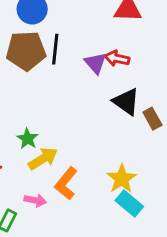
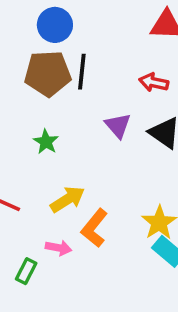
purple triangle: (95, 63) -> (118, 126), moved
green star: (27, 139) -> (46, 142), moved

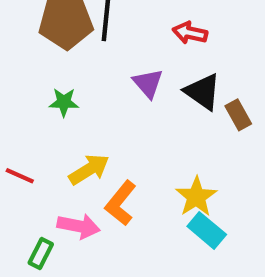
green star: (46, 142) -> (64, 102), turned -30
pink arrow: (59, 248) -> (79, 226), size x1.4

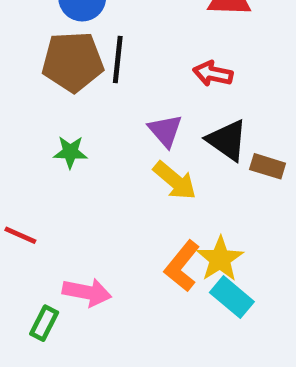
brown rectangle: (238, 115) -> (268, 166), turned -44
yellow arrow: (89, 169) -> (175, 181), moved, turned 72
orange L-shape: (121, 203) -> (182, 266), moved

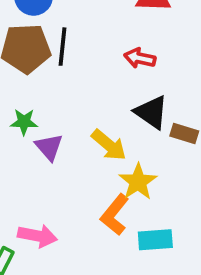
purple triangle: (165, 131) -> (49, 147), moved
yellow star: (220, 259) -> (138, 182), moved
cyan rectangle: (232, 297) -> (155, 240), turned -44

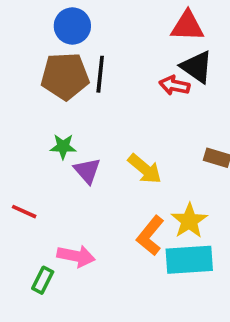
black triangle: (151, 112) -> (197, 67), moved
yellow star: (138, 182) -> (189, 221), moved
cyan rectangle: (155, 240) -> (189, 260), size x1.4

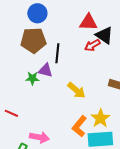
red triangle: (187, 26) -> (88, 22), moved
black line: (100, 74) -> (57, 53), moved
red arrow: (174, 85) -> (92, 45), turned -42
purple triangle: (87, 171) -> (45, 70), moved, turned -35

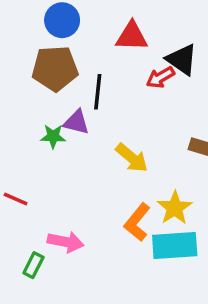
red triangle: (88, 22) -> (132, 36), moved

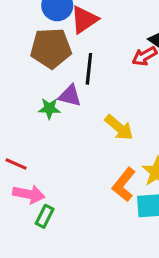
red triangle: (132, 36) -> (84, 20), moved, turned -36
pink arrow: (66, 242) -> (29, 194), moved
green rectangle: (33, 265) -> (45, 216), moved

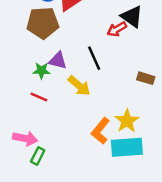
black line: (89, 69) -> (94, 58), moved, turned -30
yellow arrow: (119, 128) -> (79, 86), moved
red line: (16, 164) -> (39, 97), moved

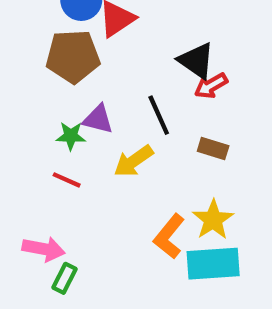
black triangle: (132, 17) -> (196, 61), moved
red arrow: (117, 29) -> (211, 86), moved
brown rectangle: (146, 78) -> (213, 149), moved
yellow arrow: (79, 86) -> (134, 161), turned 105

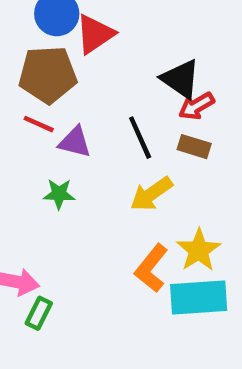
green star: (71, 136) -> (59, 194), moved
brown rectangle: (213, 149) -> (194, 147), moved
yellow arrow: (134, 161) -> (151, 194), moved
red line: (67, 180) -> (39, 124), moved

